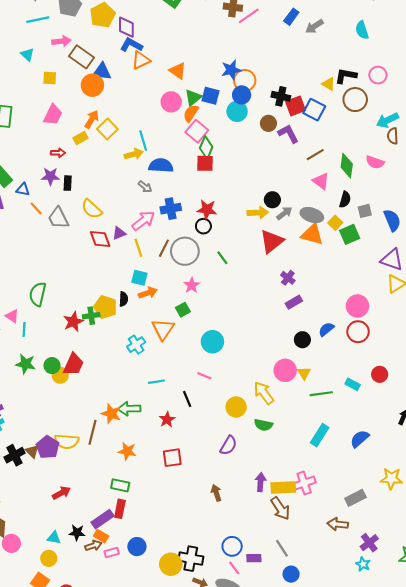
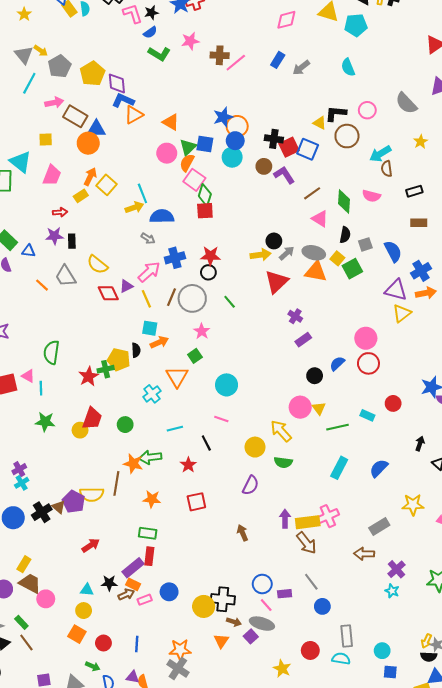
cyan line: (38, 20) -> (29, 83), turned -45
cyan triangle: (27, 54) -> (20, 162), moved, size x1.6
orange line: (36, 208) -> (42, 285), moved
green circle: (52, 366) -> (125, 425), moved

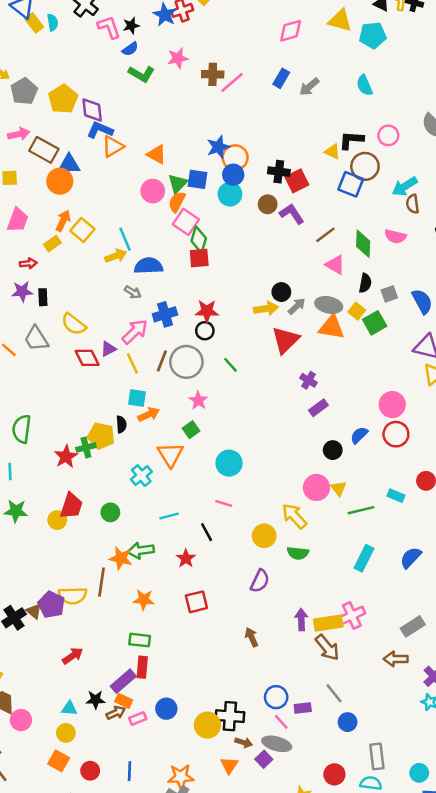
blue square: (308, 149) -> (351, 184), moved

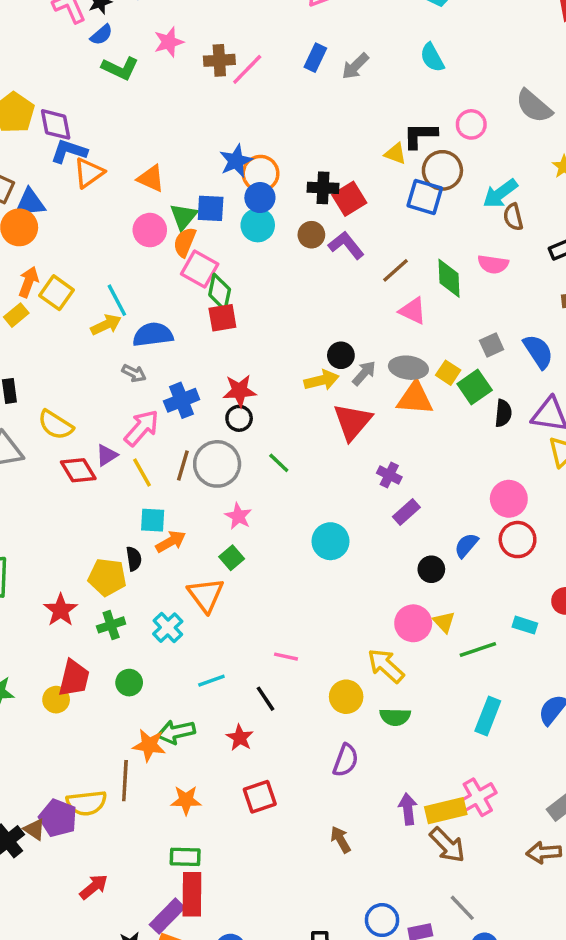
black semicircle: (365, 283) -> (503, 413), moved
green cross: (86, 448) -> (111, 625), moved
cyan circle: (229, 463) -> (330, 541), moved
red rectangle: (142, 667) -> (192, 894), size x1.4

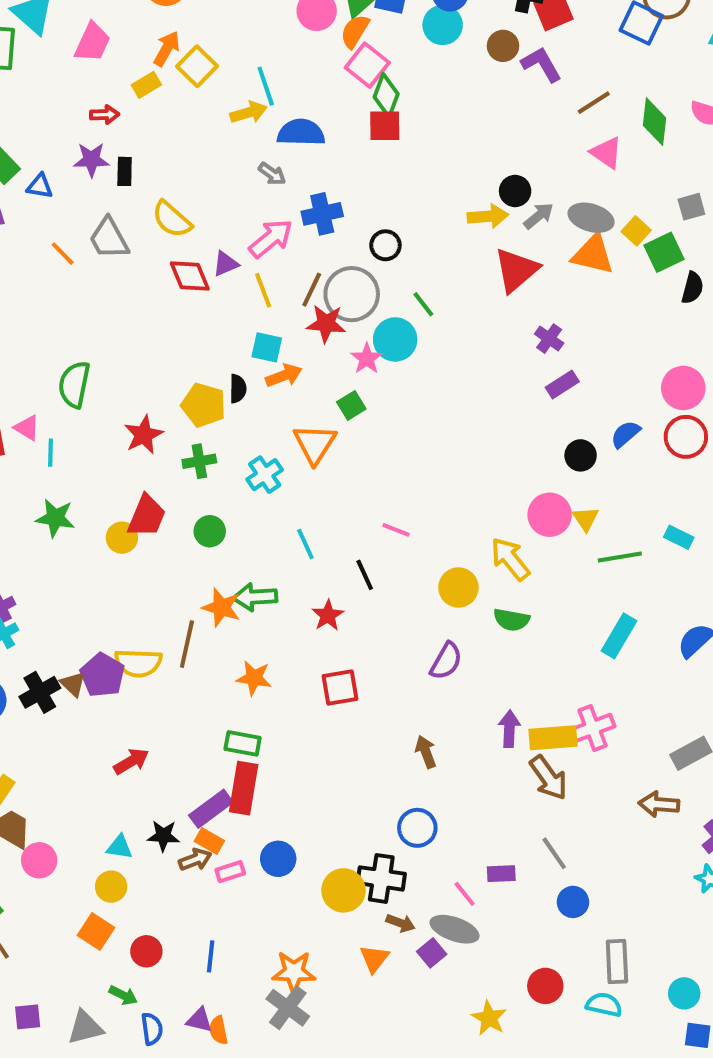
red star: (239, 391) -> (326, 324), moved
cyan circle: (330, 541) -> (395, 339), moved
cyan line: (211, 681) -> (305, 544), turned 76
blue circle: (382, 920) -> (417, 828), moved

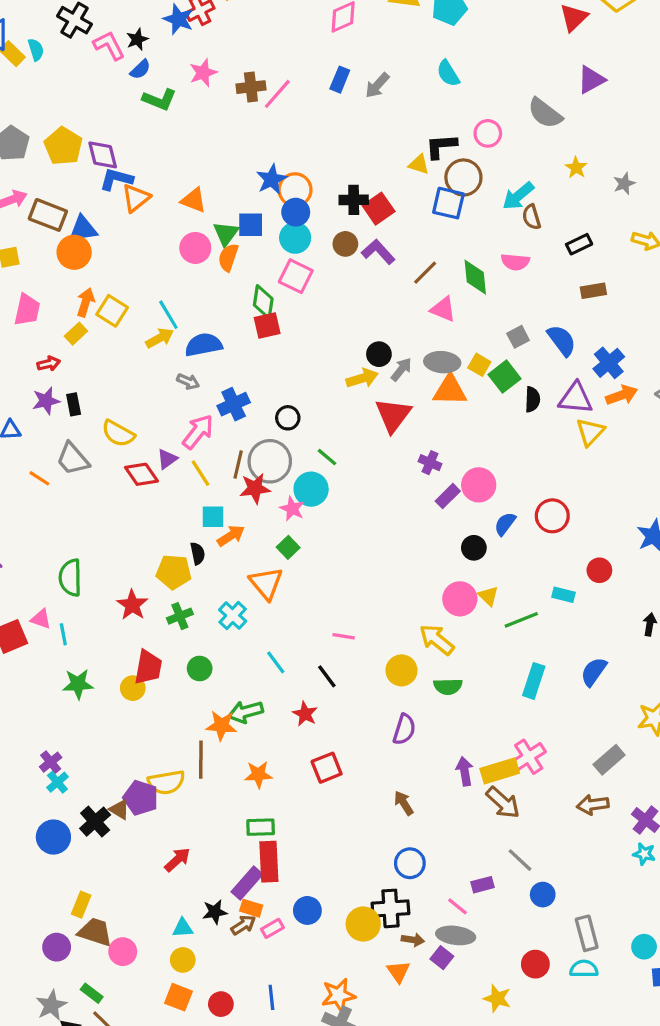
pink square: (367, 65) -> (296, 276), moved
pink circle: (683, 388) -> (479, 485), moved

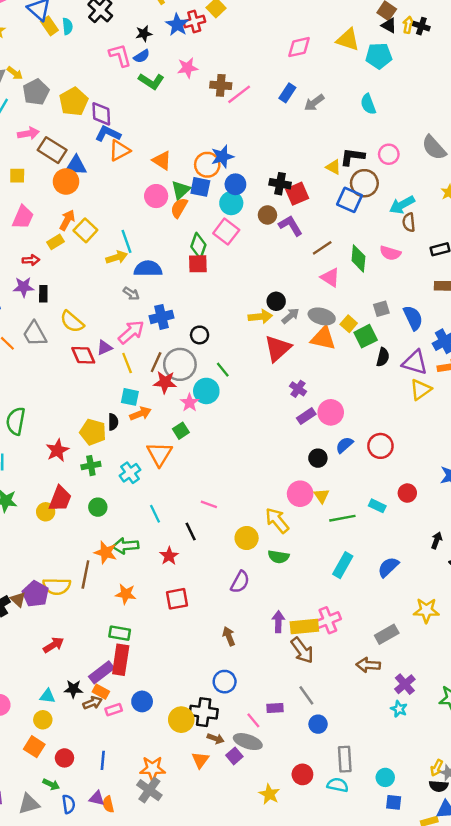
pink L-shape: (109, 45) -> (120, 55), moved
orange circle: (295, 190) -> (207, 165), moved

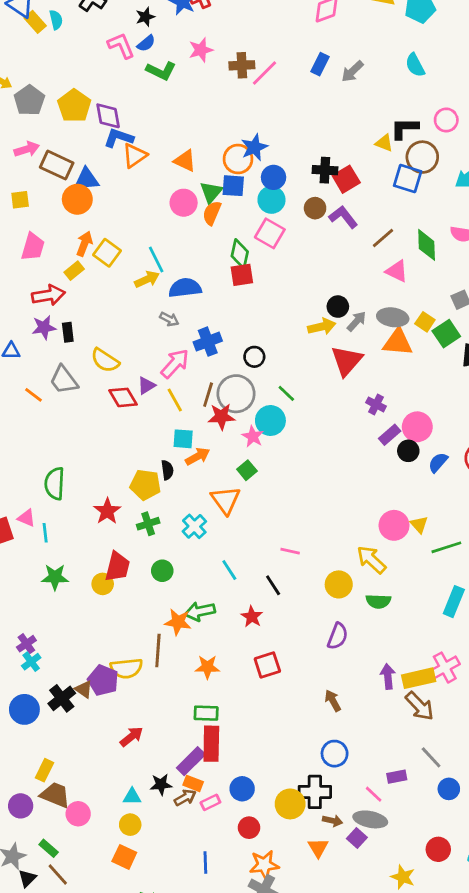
red arrow: (31, 260) -> (48, 295), size x1.6
black circle: (318, 458) -> (408, 451), moved
red circle: (64, 758) -> (249, 828), moved

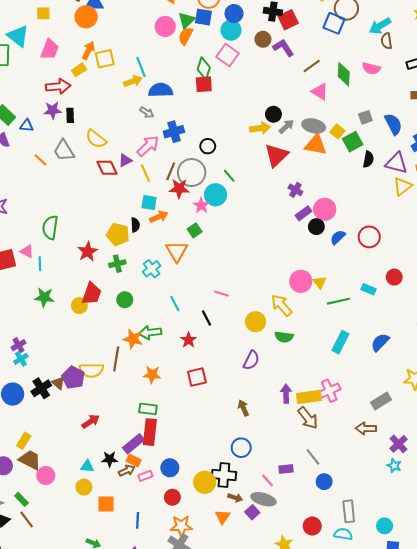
yellow square: (107, 253) -> (105, 59), turned 36
orange square: (124, 857) -> (106, 504), moved, turned -30

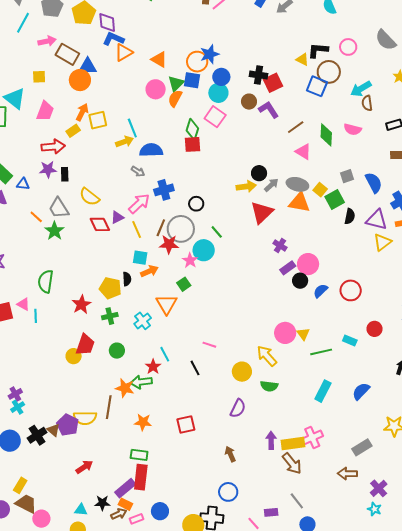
green star: (44, 297) -> (54, 231), moved, turned 30
red star: (189, 340) -> (153, 367), moved

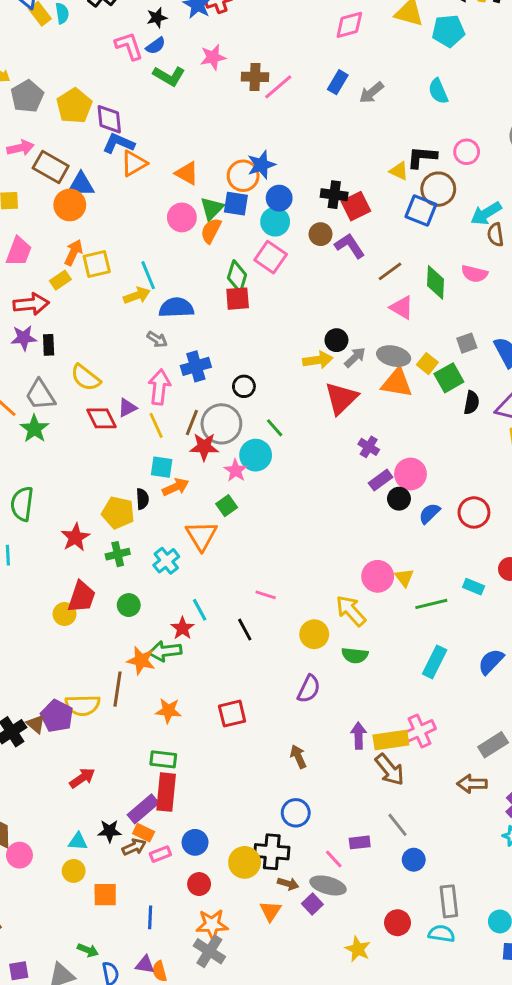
pink arrow: (139, 204) -> (159, 387), turned -40

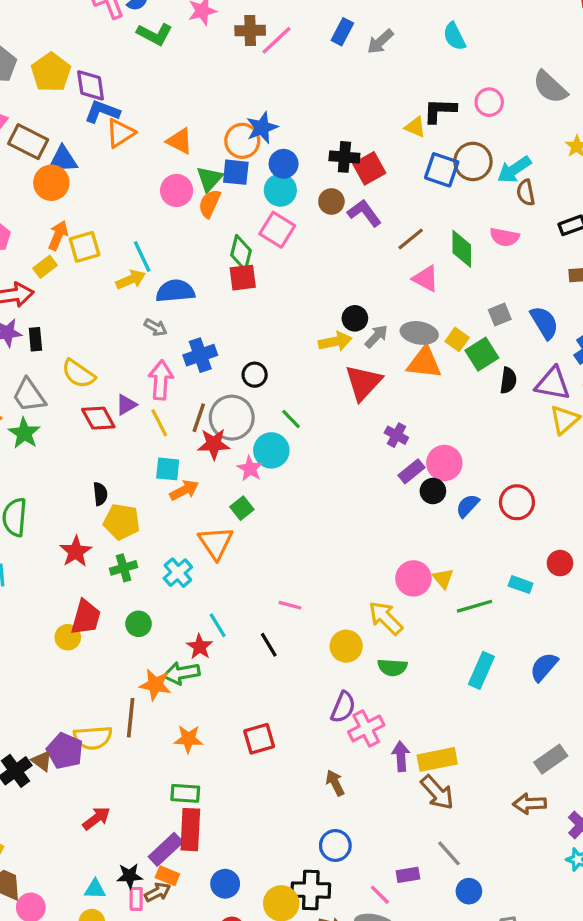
brown circle: (438, 189) -> (473, 161), moved
black semicircle: (142, 499) -> (100, 494), moved
pink cross: (420, 731) -> (366, 728), moved
pink rectangle: (160, 854) -> (136, 899), moved, turned -66

